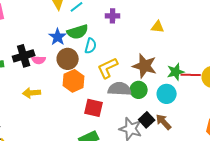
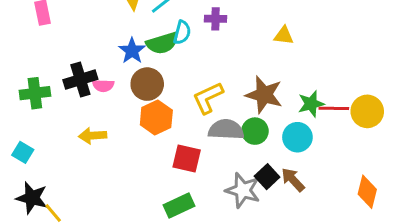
cyan semicircle: (91, 46) -> (182, 32), moved

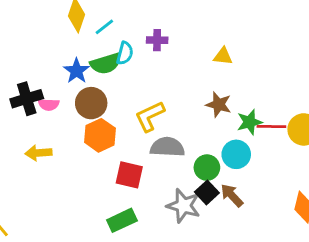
brown star: (264, 95) -> (219, 105), moved, size x0.7
green circle: (255, 131) -> (207, 168), moved

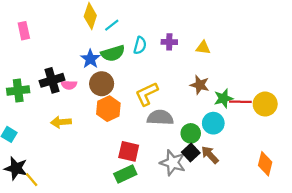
purple cross: (157, 40) -> (169, 42), moved
cyan semicircle: (125, 53) -> (140, 45), moved
red square: (129, 175) -> (129, 151), moved

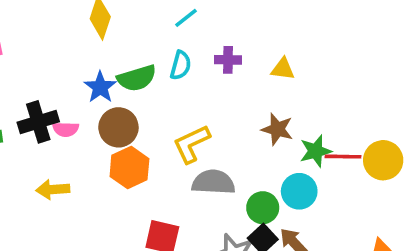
cyan line: (112, 25) -> (186, 18), moved

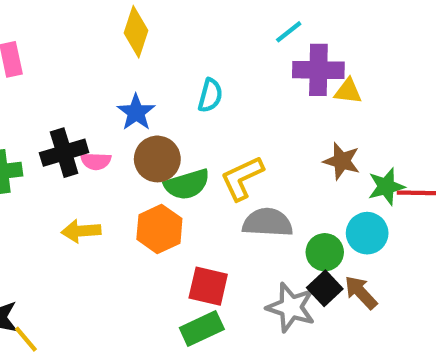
cyan line: (186, 18) -> (289, 32), moved
purple cross: (228, 60) -> (318, 70), moved, size x1.6
cyan semicircle: (181, 65) -> (210, 95), moved
green semicircle: (137, 78) -> (187, 184), moved
orange hexagon: (129, 168) -> (159, 229), moved

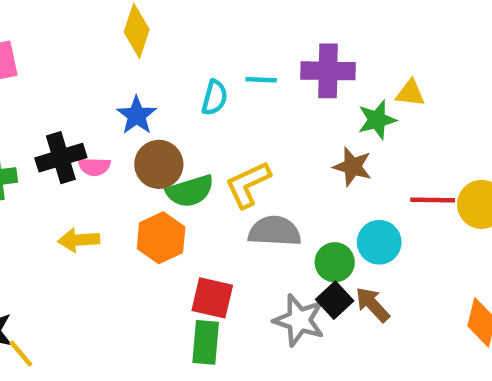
cyan line: (289, 32) -> (261, 80), moved, turned 40
yellow triangle: (348, 91) -> (410, 93), moved
green star: (386, 187) -> (377, 120), moved
green rectangle: (202, 329) -> (206, 342), turned -60

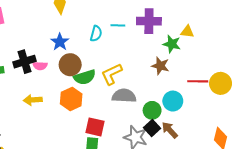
green star: (377, 120) -> (172, 44), turned 30

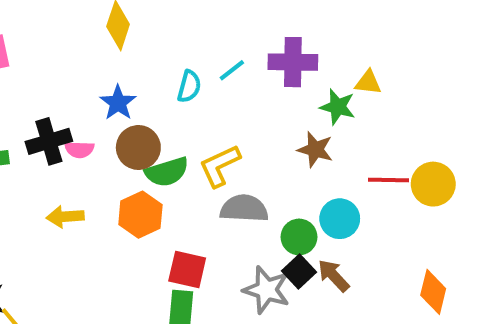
cyan line: (118, 25) -> (232, 70), turned -40

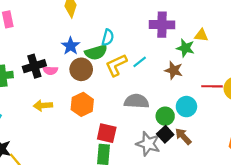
cyan line: (232, 70) -> (140, 62), moved
yellow L-shape: (220, 166) -> (116, 65), moved
green semicircle: (167, 172) -> (96, 52), moved

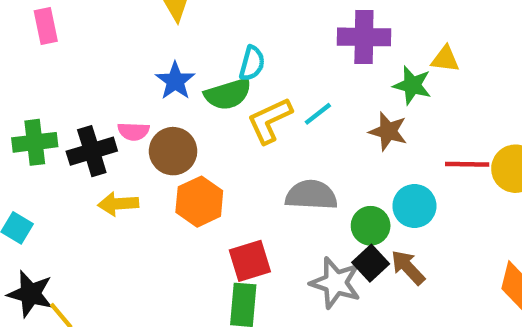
black cross: (34, 66) -> (92, 151), moved
brown circle: (81, 69) -> (173, 151), moved
red square: (107, 133) -> (250, 261), turned -30

